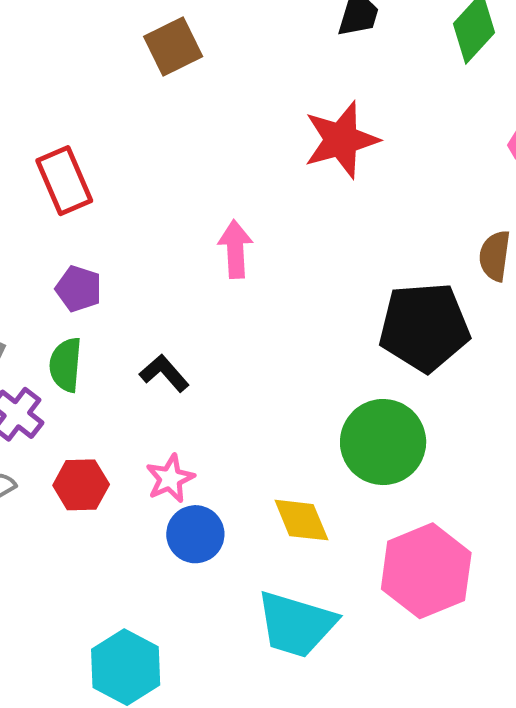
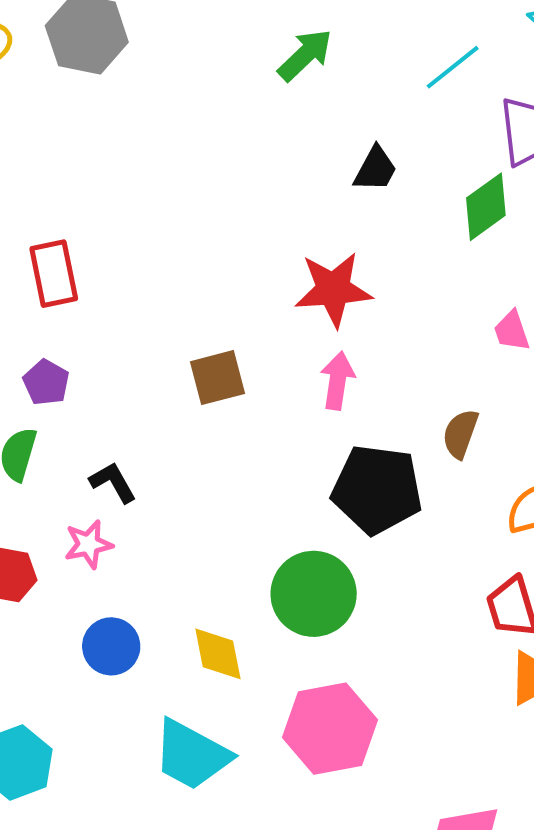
brown square: (173, 47) -> (218, 378), moved
pink arrow: (235, 249) -> (338, 381), moved
pink star: (170, 479) -> (88, 544), moved

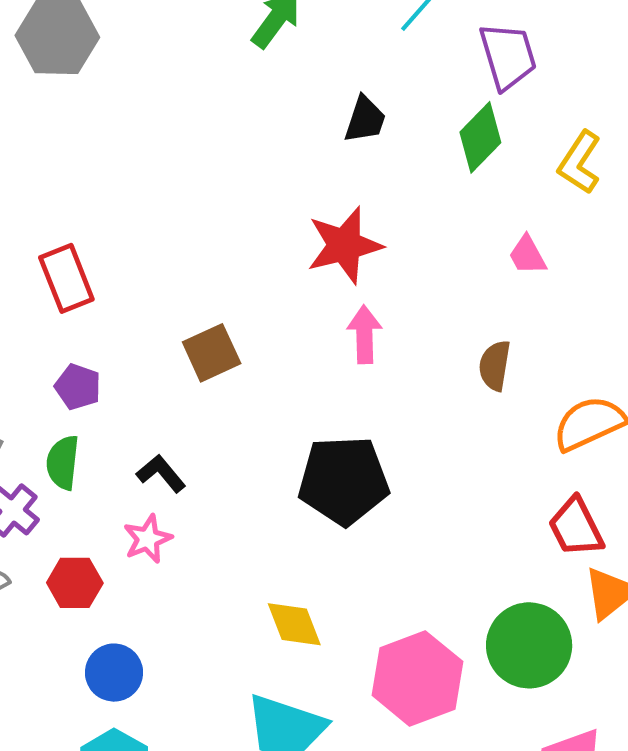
brown square: (218, 378) -> (212, 353), moved
black pentagon: (377, 489) -> (344, 480), moved
green circle: (314, 594) -> (529, 645), moved
blue circle: (111, 646) -> (114, 673), moved

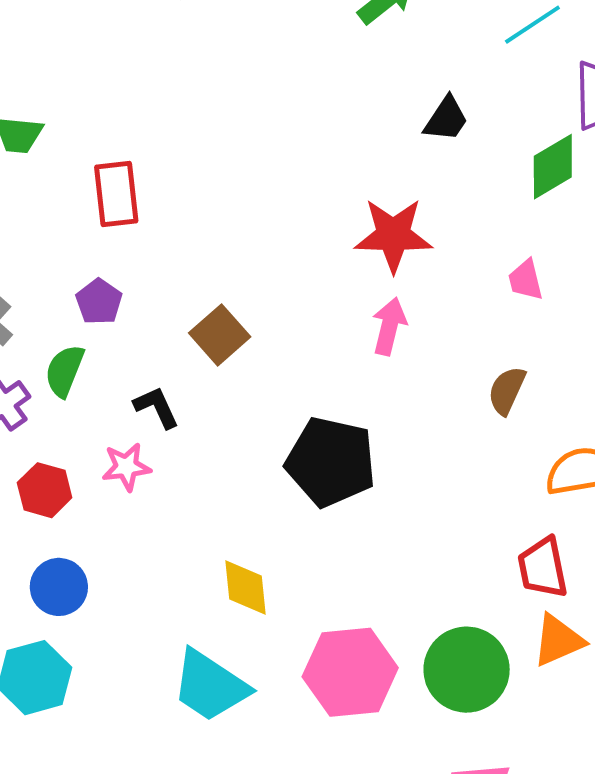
pink trapezoid: (527, 255) -> (526, 280), moved
brown square: (212, 353) -> (220, 335), moved, turned -32

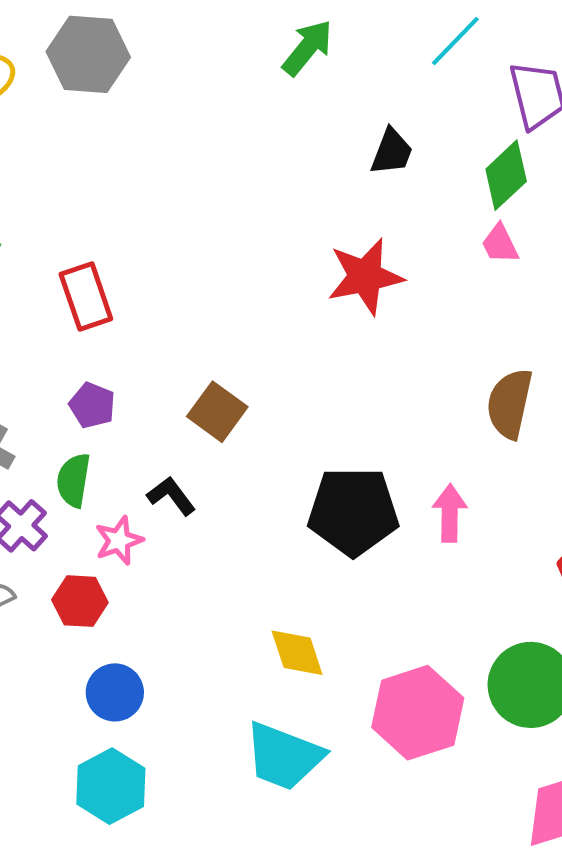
pink trapezoid: (526, 280) -> (500, 244), moved
pink arrow: (389, 326) -> (450, 513), moved
brown semicircle: (507, 390) -> (510, 404), size x1.4
pink star: (126, 467) -> (119, 541), moved

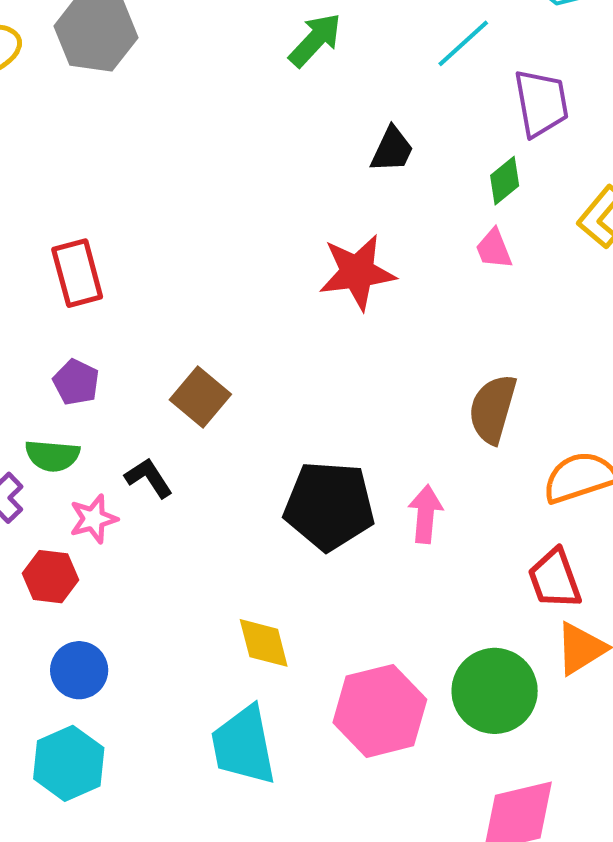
green diamond: (506, 175) -> (505, 181), size x0.7
green semicircle: (74, 480) -> (52, 456), turned -98
cyan trapezoid: (284, 756) -> (243, 745), turned 54

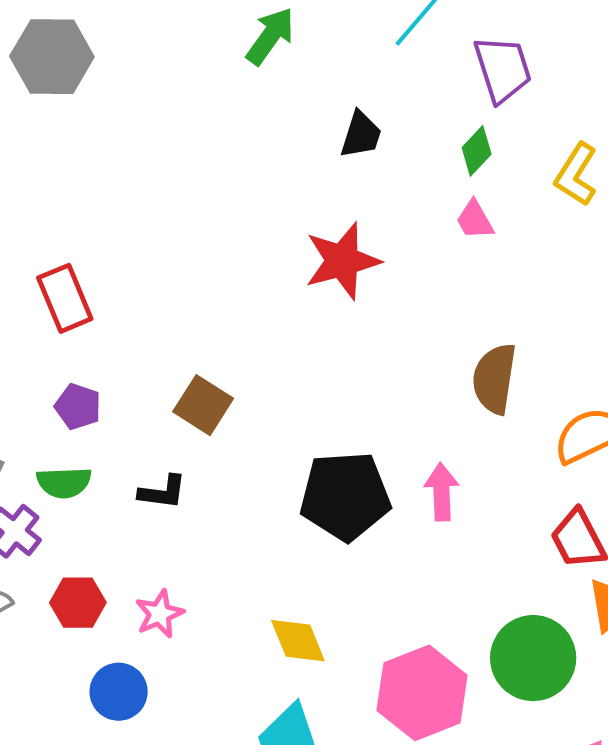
black L-shape: (149, 478) -> (163, 492), turned 138
pink star: (93, 519) -> (159, 614), moved

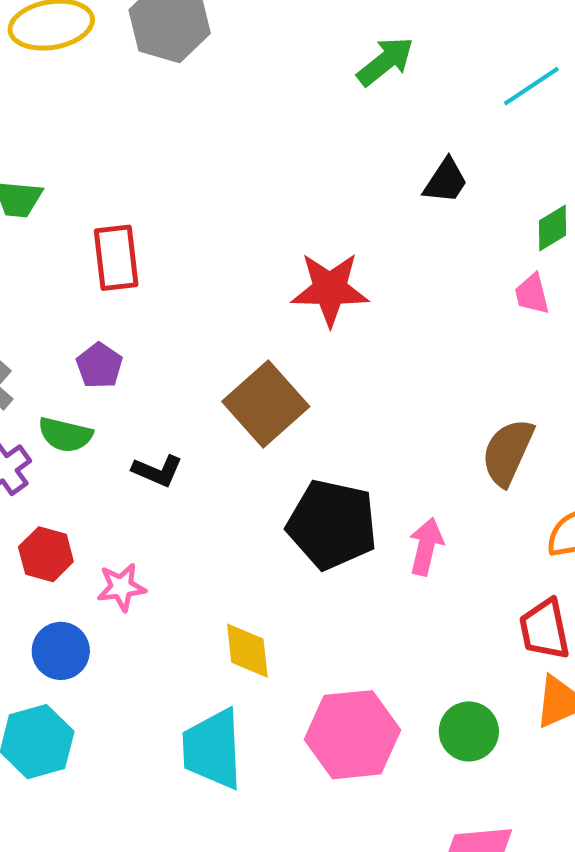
red star: (342, 261) -> (330, 289), moved
brown square: (203, 405) -> (266, 404), moved, size x1.4
green circle: (533, 658) -> (469, 731), size x0.7

